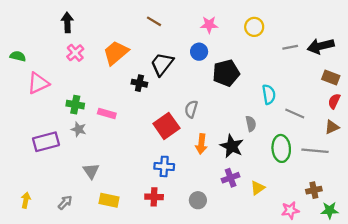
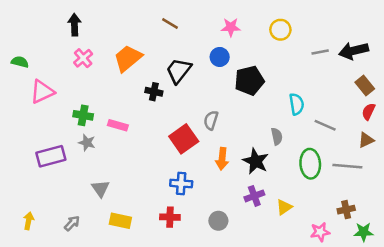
brown rectangle: (331, 78) -> (365, 86), turned 30

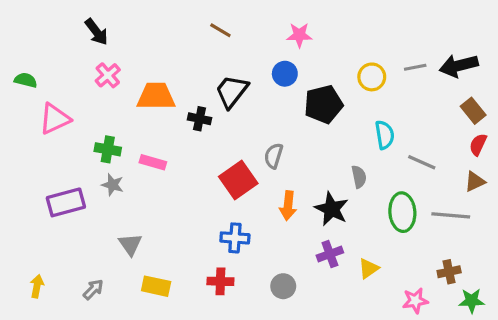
black arrow: (74, 25) -> (96, 32), turned 145
yellow circle: (280, 30) -> (372, 77), moved
orange trapezoid: (128, 58) -> (156, 96), moved, turned 40

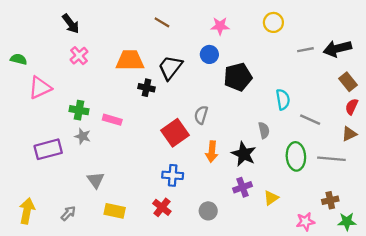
yellow circle: (372, 77) -> (273, 22), moved
orange trapezoid: (156, 96) -> (130, 60), moved
red cross: (220, 281) -> (162, 207), turned 36
yellow arrow: (37, 286) -> (27, 211), size x1.5

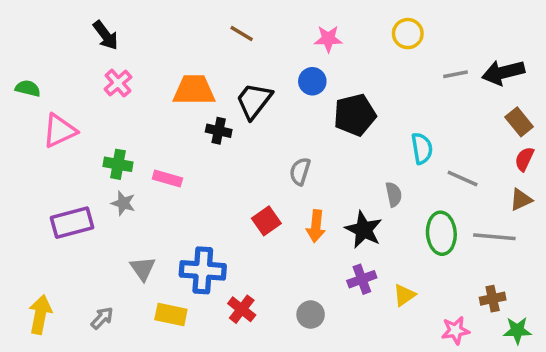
red square: (175, 133) -> (266, 221), moved, size x0.7
blue cross: (173, 175) -> (203, 270), moved, size x1.4

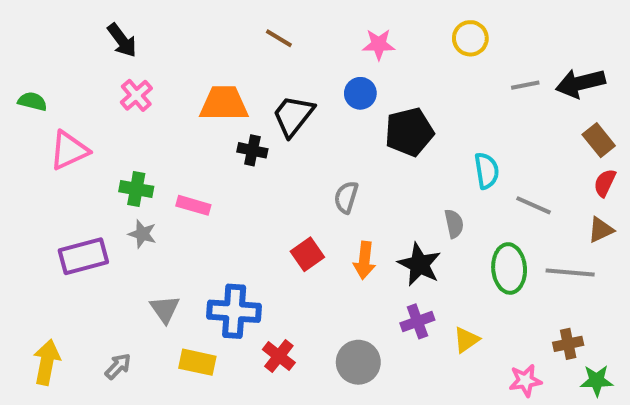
gray circle: (311, 315) -> (358, 362), size x1.4

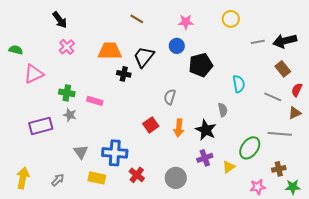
brown rectangle: (599, 140) -> (283, 69), moved
gray line: (533, 205) -> (273, 97), moved
green ellipse: (509, 268) -> (250, 148), moved, turned 40

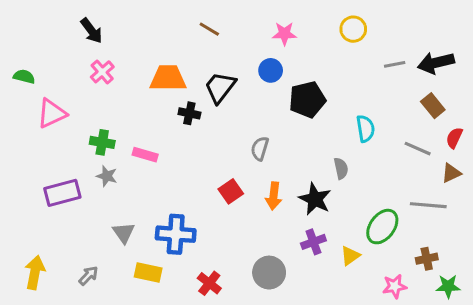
red cross: (137, 175) -> (209, 283), moved

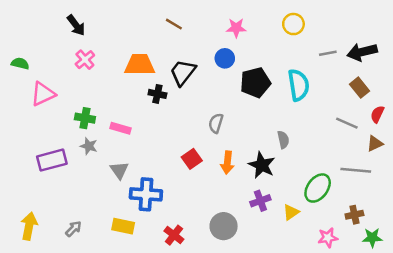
cyan semicircle: (365, 129) -> (299, 85), moved, size x1.4
gray triangle: (124, 233) -> (119, 170), moved

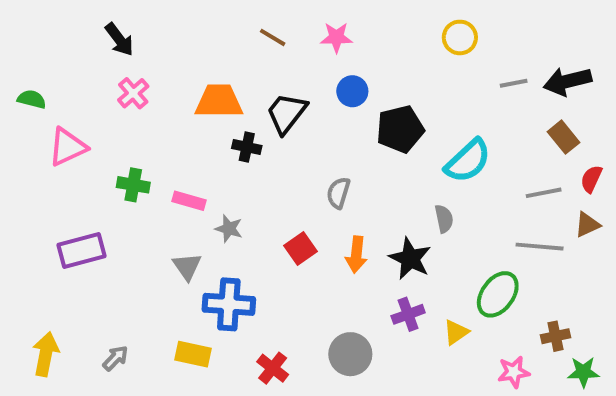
pink star: (236, 28) -> (336, 37), moved
cyan semicircle: (299, 85) -> (468, 161), moved, turned 56
gray line: (347, 123) -> (544, 193), turned -35
gray star: (89, 146) -> (229, 229), moved
gray line: (356, 170) -> (540, 247), moved

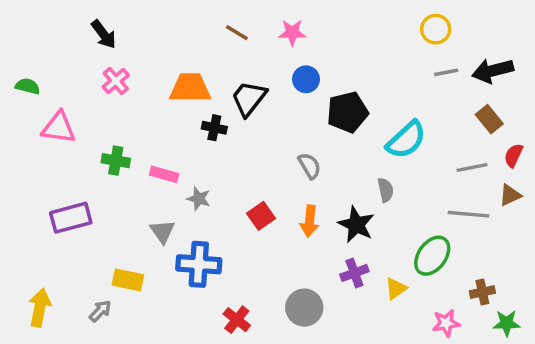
yellow circle: (460, 37) -> (436, 29), moved
pink triangle: (68, 147) -> (59, 128), turned 33
gray semicircle: (338, 193) -> (309, 166), moved, turned 132
yellow rectangle: (193, 354) -> (128, 280), moved

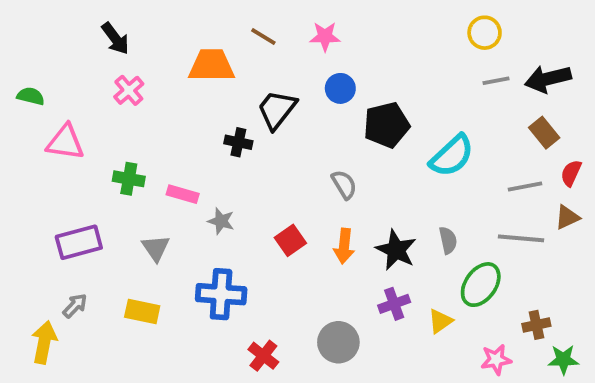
orange trapezoid: (190, 88) -> (211, 65), moved
gray semicircle: (386, 190) -> (448, 240), moved
gray triangle: (162, 231) -> (156, 248), moved
gray arrow: (100, 311) -> (75, 306), moved

